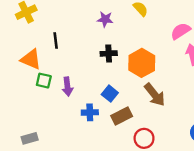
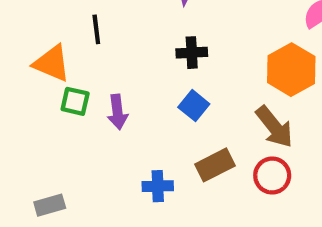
orange hexagon: (142, 63) -> (291, 70), moved
blue square: (110, 94) -> (194, 106), moved
blue cross: (90, 112) -> (158, 186), moved
red circle: (144, 138) -> (272, 176), moved

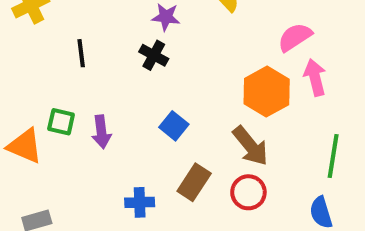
black cross: (192, 53) -> (154, 55), moved, turned 32
orange triangle: (52, 63) -> (25, 146), moved
brown rectangle: (215, 165) -> (194, 182), turned -30

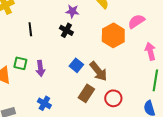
pink arrow: (315, 77) -> (150, 51), moved
orange hexagon: (267, 92) -> (113, 35), moved
brown arrow: (250, 146) -> (98, 71), moved
blue cross: (140, 202) -> (44, 103), moved, turned 32

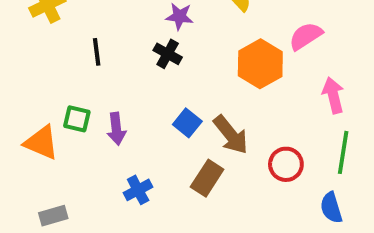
red circle: (113, 98) -> (286, 164), moved
blue cross: (44, 103) -> (138, 190), moved, turned 32

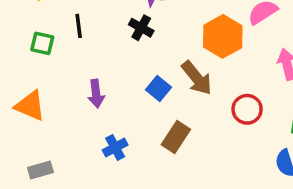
green square: (77, 119) -> (42, 43), moved
brown arrow: (231, 135) -> (197, 78), moved
red circle: (286, 164) -> (247, 109), moved

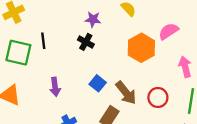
green square: (42, 43) -> (18, 53), size x1.6
brown arrow: (197, 78) -> (126, 93), moved

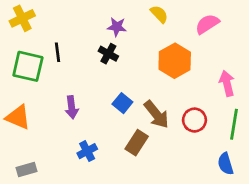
pink semicircle: (169, 31) -> (207, 24), moved

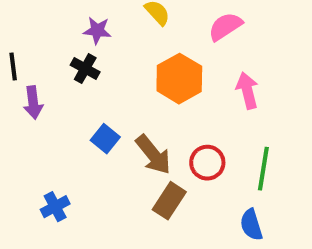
pink arrow: (227, 83) -> (247, 91), moved
purple arrow: (72, 107) -> (33, 103), moved
brown rectangle: (137, 143) -> (169, 201), moved

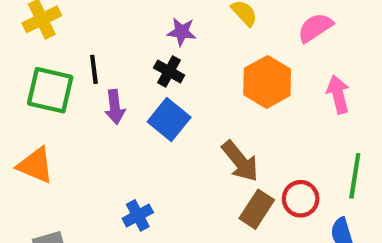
blue square: (105, 139) -> (169, 119), moved, size x1.4
red circle: (207, 163) -> (301, 199), moved

